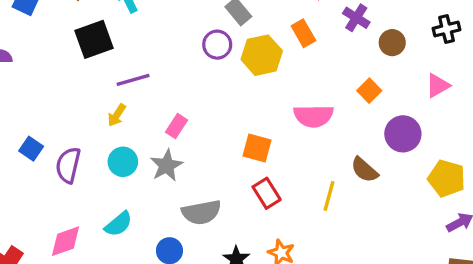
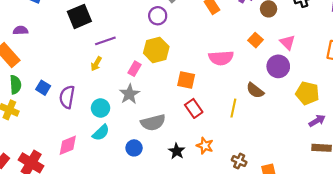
yellow hexagon: (262, 55) -> (156, 50), moved
pink triangle: (438, 86) -> (287, 42), moved, turned -42
cyan circle: (123, 162) -> (101, 108), moved

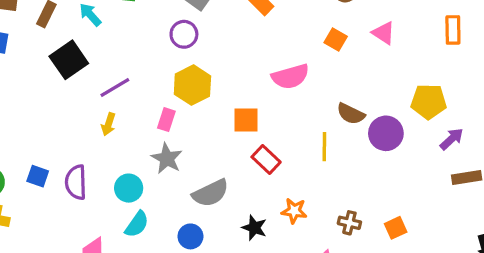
purple circle: (278, 66) -> (386, 133), moved

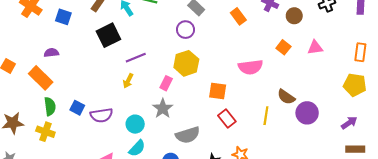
pink triangle: (384, 33) -> (315, 48), turned -49
yellow pentagon: (429, 101) -> (355, 85), moved
purple semicircle: (76, 182) -> (101, 115), turned -105

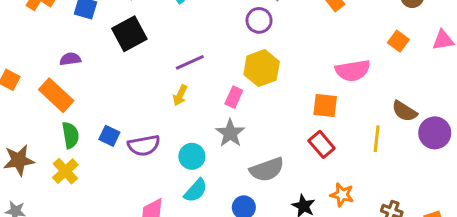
black square: (108, 35) -> (129, 34), moved
orange square: (218, 91) -> (325, 106), moved
yellow cross: (45, 132) -> (65, 171), turned 30

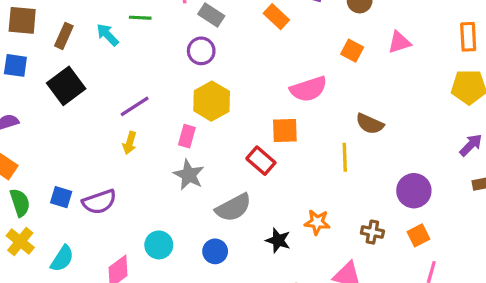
purple circle: (435, 133) -> (414, 191), moved
red rectangle: (322, 144) -> (261, 161), moved
cyan circle: (192, 156) -> (159, 245), moved
cyan semicircle: (196, 191) -> (62, 259), moved

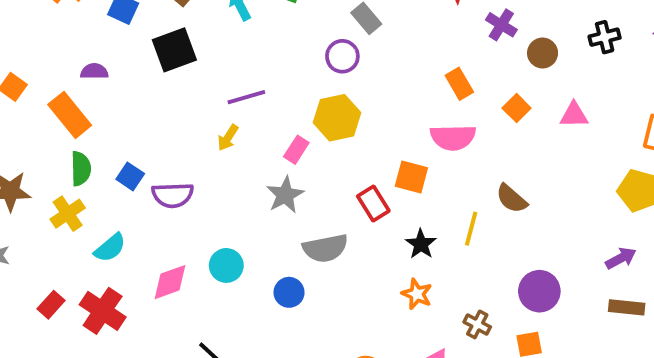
orange rectangle: (276, 17) -> (459, 84), moved
black star: (278, 240) -> (421, 244), moved

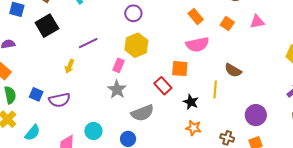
yellow arrow: (228, 138) -> (69, 66), moved

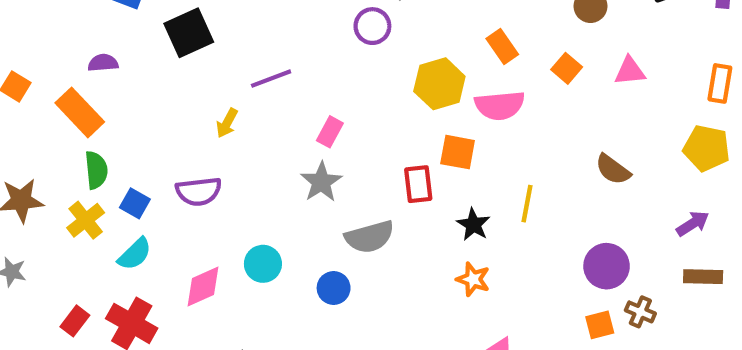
yellow hexagon: (136, 45) -> (439, 84), moved
brown semicircle: (233, 70) -> (613, 169), moved
red rectangle: (163, 86) -> (418, 184), turned 30
blue square: (36, 94) -> (135, 203), moved
brown cross: (227, 138) -> (640, 312), moved

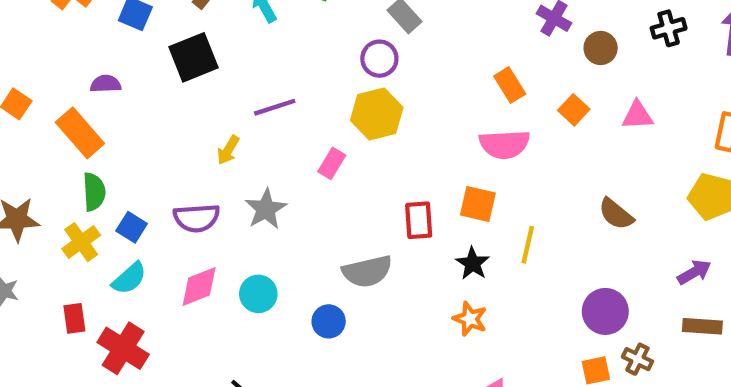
yellow hexagon: (439, 84) -> (377, 114), moved
orange square: (458, 152) -> (478, 204), moved
gray star: (321, 182) -> (266, 209), moved
pink diamond: (203, 286) -> (199, 287), moved
red rectangle: (75, 321) -> (74, 318), moved, turned -48

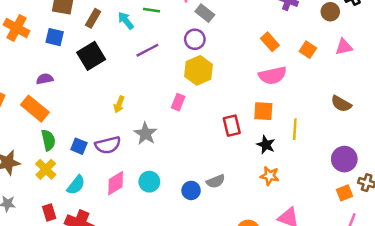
brown circle: (601, 48) -> (330, 12), moved
purple line: (275, 107) -> (147, 50), moved
blue square: (132, 227) -> (79, 146), moved
gray semicircle: (367, 271) -> (216, 181), moved, size x0.7

